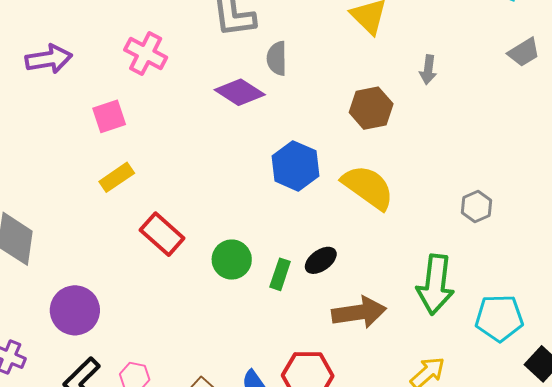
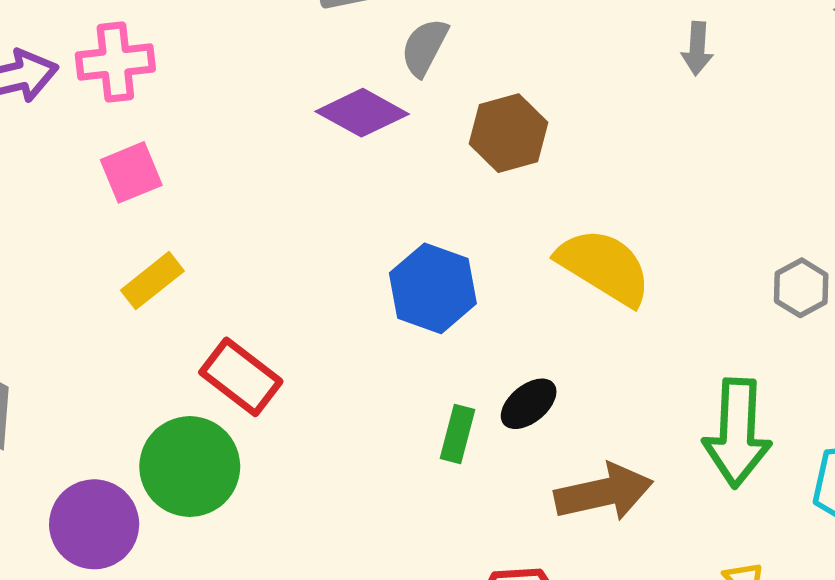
pink cross: (146, 54) -> (115, 62), moved, turned -30
gray semicircle: (277, 58) -> (424, 47), turned 32
brown hexagon: (371, 108) -> (508, 133), moved
blue hexagon: (295, 166) -> (433, 288), moved
green circle: (232, 260) -> (190, 467), moved, size x1.4

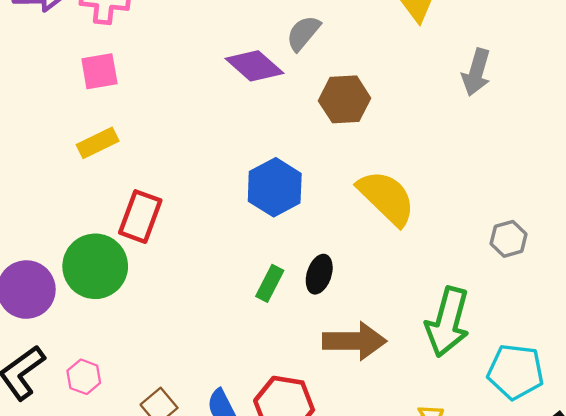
gray arrow: (697, 48) -> (476, 72), size x1.4
red rectangle: (241, 377) -> (140, 217), turned 60
black ellipse: (529, 404) -> (319, 274), turned -45

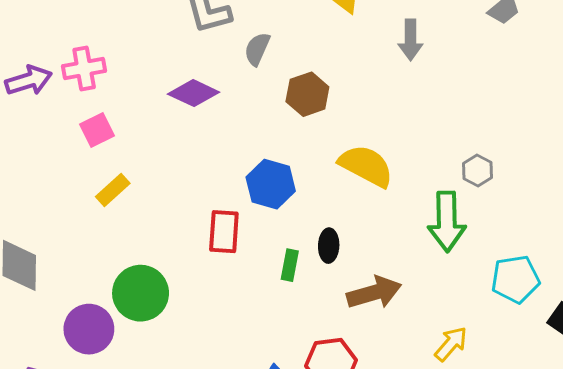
purple diamond: (254, 66) -> (194, 93), moved
red rectangle: (140, 217) -> (224, 232), moved
green arrow: (448, 322) -> (447, 222), moved

